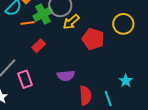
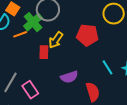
yellow arrow: (71, 22) -> (56, 40), moved
red rectangle: (39, 46) -> (44, 52), moved, turned -32
cyan line: (108, 99) -> (108, 67), moved

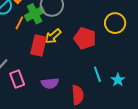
orange line: (20, 34) -> (19, 23), turned -56
red rectangle: (44, 52) -> (39, 46), size x1.5
purple semicircle: (69, 77) -> (50, 83), moved

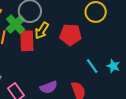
yellow arrow: (53, 36) -> (42, 31), moved
red rectangle: (39, 46) -> (27, 41), moved

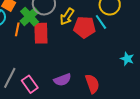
yellow arrow: (42, 31) -> (67, 17), moved
cyan line: (92, 66) -> (101, 22), moved

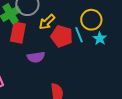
cyan star: (127, 59) -> (100, 39), moved
purple semicircle: (62, 80) -> (36, 57), moved

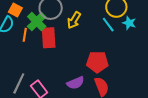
red pentagon: (62, 36) -> (97, 62), moved
purple semicircle: (36, 57) -> (76, 83), moved

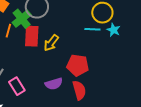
yellow arrow: (74, 20) -> (51, 43), moved
cyan line: (108, 25) -> (92, 29), turned -56

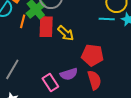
yellow arrow: (51, 43) -> (66, 33), turned -84
pink rectangle: (17, 86) -> (50, 83), moved

